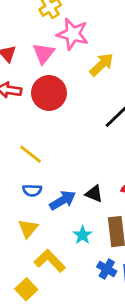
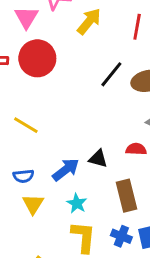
blue semicircle: (32, 190) -> (23, 176), moved
cyan star: (83, 235) -> (77, 203), moved
yellow L-shape: (50, 261) -> (83, 237), moved, turned 56

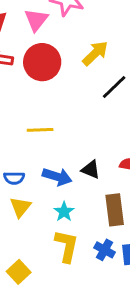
yellow arrow: (89, 21) -> (95, 53), moved
yellow line: (26, 125) -> (40, 130), moved, turned -40
blue arrow: (66, 170) -> (57, 177), turned 48

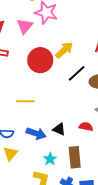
red circle: (42, 62) -> (40, 60), moved
cyan star: (64, 212) -> (50, 159), moved

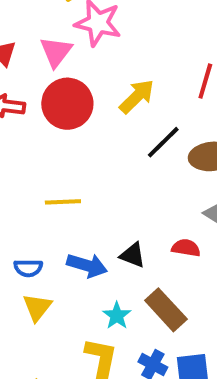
red circle: (40, 60) -> (67, 104), moved
brown rectangle: (75, 157) -> (166, 310), turned -35

